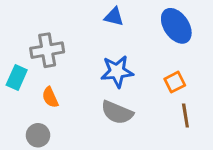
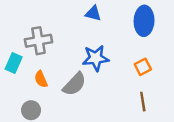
blue ellipse: (176, 26) -> (144, 21), turned 36
gray semicircle: (117, 112) -> (74, 84), moved, turned -70
brown line: (185, 116) -> (143, 102), moved

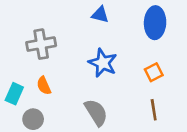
blue star: (96, 58) -> (103, 63), turned 30
cyan rectangle: (14, 63) -> (14, 94), moved
gray semicircle: (74, 84) -> (96, 112), moved, turned -75

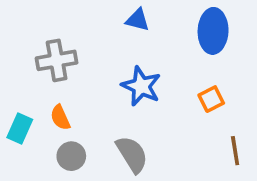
brown line: (154, 110) -> (235, 151), moved
gray circle: (33, 119) -> (71, 156), moved

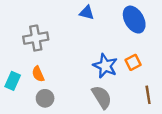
blue ellipse: (213, 31) -> (134, 20), turned -32
blue star: (141, 86) -> (105, 66), moved
gray semicircle: (132, 154) -> (102, 97), moved

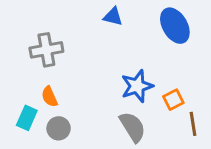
orange square: (133, 62) -> (173, 100), moved
blue star: (105, 66) -> (137, 86), turned 30
cyan rectangle: (13, 81) -> (27, 118), moved

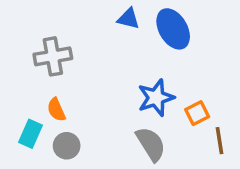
blue ellipse: (175, 26) -> (173, 29), moved

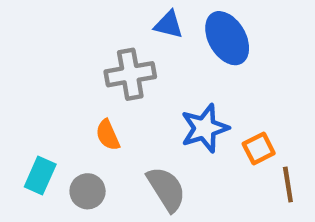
gray cross: (53, 56) -> (130, 74), moved
orange semicircle: (56, 110) -> (108, 135), moved
gray semicircle: (151, 144) -> (166, 189), moved

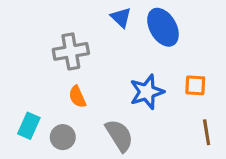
blue triangle: (169, 25) -> (121, 18), turned 30
gray cross: (130, 74) -> (71, 51), moved
orange square: (259, 148) -> (195, 85), moved, turned 30

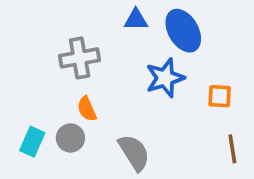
blue triangle: (121, 18) -> (136, 20), turned -45
blue star: (147, 92) -> (165, 78), moved
gray circle: (63, 137) -> (70, 138), moved

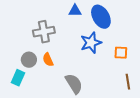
gray circle: (70, 138) -> (29, 60), moved

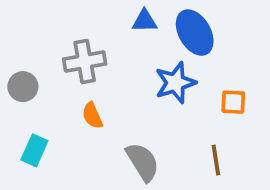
gray circle: (29, 60) -> (23, 87), moved
brown line: (128, 82) -> (216, 160), moved

